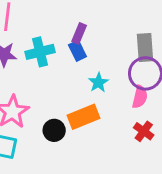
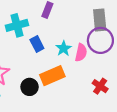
blue rectangle: (77, 51) -> (37, 44), moved
pink semicircle: (140, 97) -> (81, 52), moved

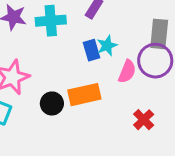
blue rectangle: (37, 44) -> (92, 50), moved
cyan star: (64, 48) -> (107, 46), moved

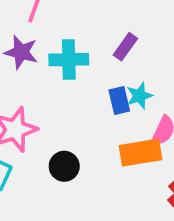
orange rectangle: (84, 95) -> (141, 153), moved

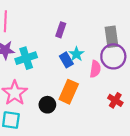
cyan cross: (69, 60) -> (26, 58), moved
orange rectangle: (141, 153) -> (69, 92), moved, turned -40

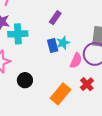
orange rectangle: (69, 92) -> (60, 94), moved
red cross: (115, 100) -> (87, 84), moved

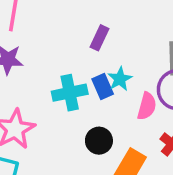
cyan cross: (18, 34) -> (70, 93), moved
black circle: (25, 80) -> (99, 141), moved

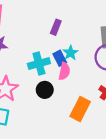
pink semicircle: (147, 106) -> (64, 71), moved
black circle: (99, 141) -> (45, 90), moved

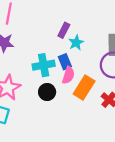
cyan star: (71, 53) -> (76, 43), moved
orange rectangle: (80, 109) -> (84, 87), moved

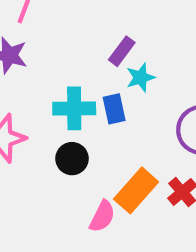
pink semicircle: (68, 75) -> (102, 216), moved
orange rectangle: (84, 87) -> (136, 190), moved

